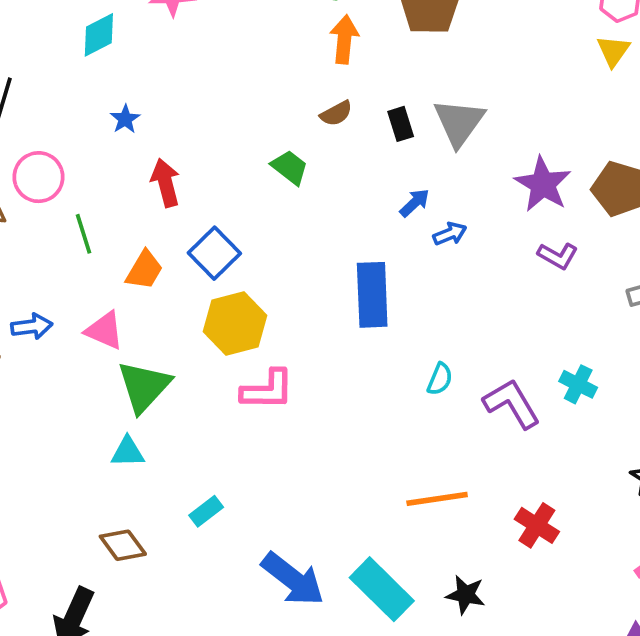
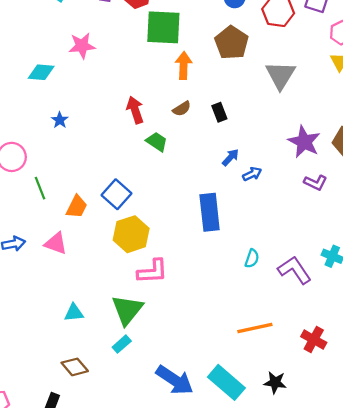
cyan diamond: (99, 35) -> (41, 72), turned 36
gray triangle: (459, 122) -> (280, 75), moved
red arrow: (165, 183) -> (135, 110), moved
green triangle: (144, 386) -> (127, 310), moved

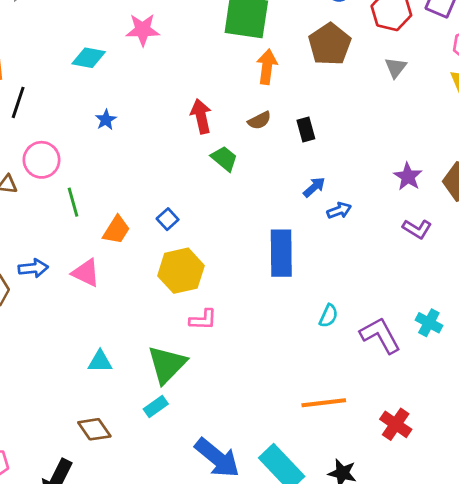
gray triangle: (280, 75) -> (396, 68), moved, size x0.6
purple star: (304, 142) -> (408, 177), size x0.7
blue square: (116, 194) -> (168, 219), size x0.6
pink L-shape: (153, 271) -> (203, 320), size x0.7

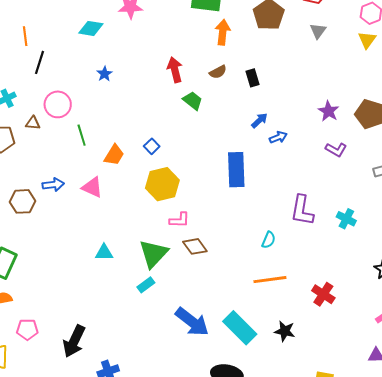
cyan semicircle: (329, 316) -> (269, 240), moved
purple L-shape: (380, 335) -> (302, 210), moved, turned -140
brown diamond: (94, 429) -> (195, 246), moved

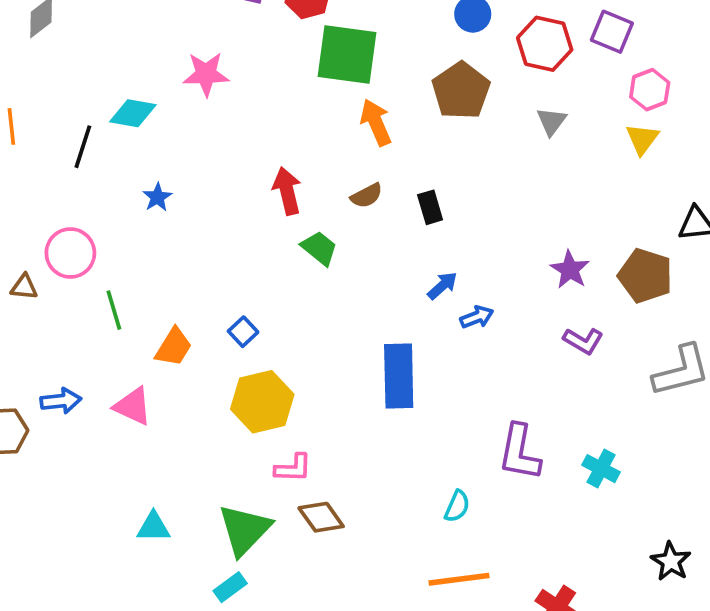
orange arrow: (223, 32) -> (376, 122), turned -30
black line: (40, 62) -> (83, 147), moved

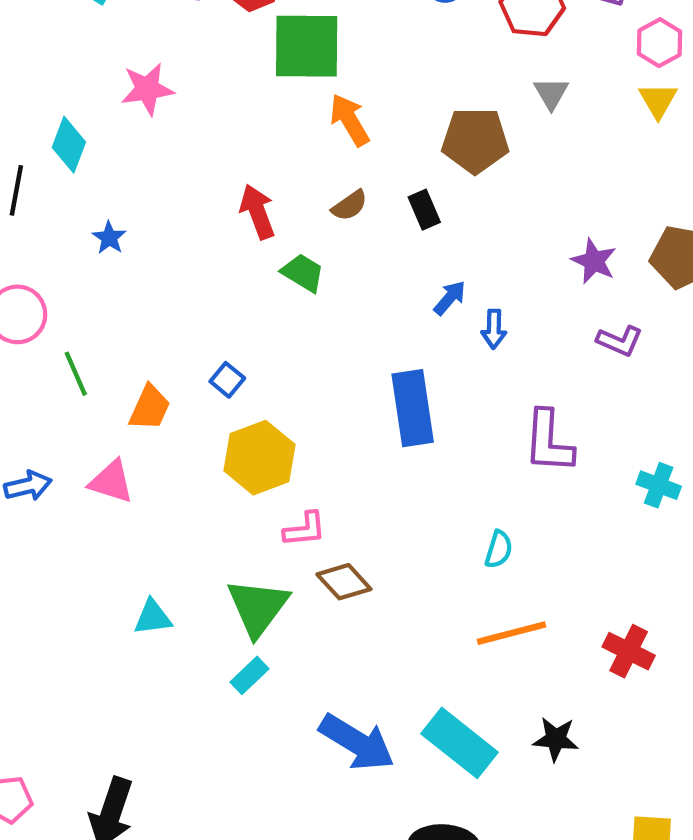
brown pentagon: (461, 91) -> (475, 140), moved, turned -30
cyan diamond: (133, 113) -> (69, 145), turned -72
blue arrow: (477, 317) -> (494, 329), turned 120
purple L-shape: (520, 452) -> (549, 442), moved

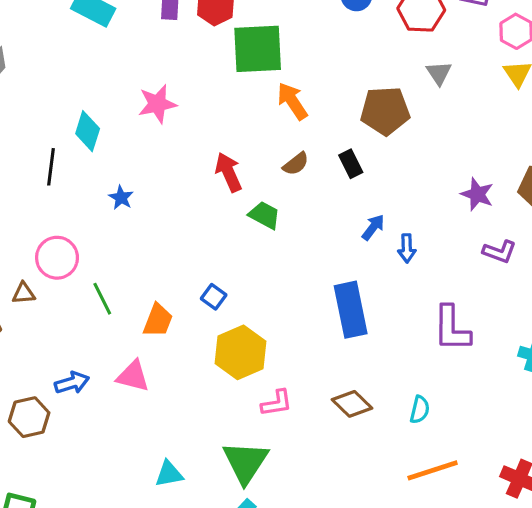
pink star: (147, 89) -> (157, 104), moved
brown diamond: (344, 582) -> (352, 404), moved

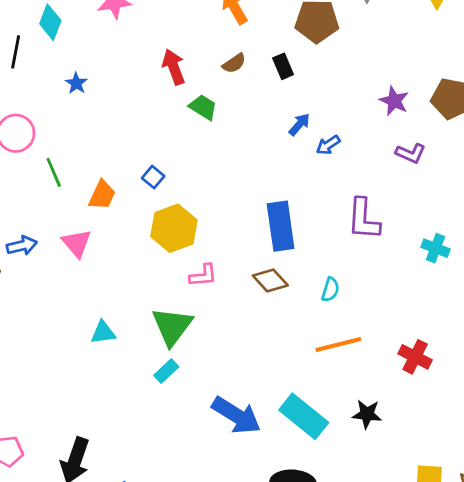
blue arrow: (407, 248) -> (328, 145), turned 55
blue rectangle: (351, 310) -> (281, 226), moved
pink triangle: (133, 376) -> (77, 243), turned 32

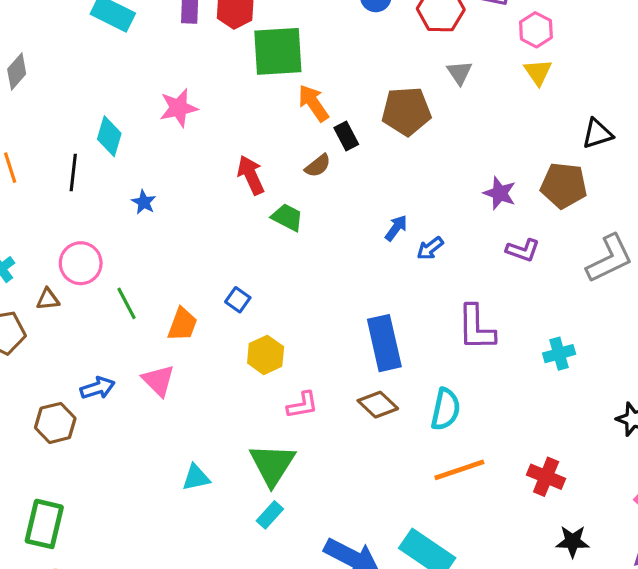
black rectangle: (283, 66) -> (346, 136), moved
yellow hexagon: (174, 228) -> (266, 355), size x0.7
cyan cross: (436, 248) -> (559, 354), turned -32
cyan semicircle: (330, 290) -> (446, 409), size x1.5
black star: (367, 414) -> (573, 541), moved

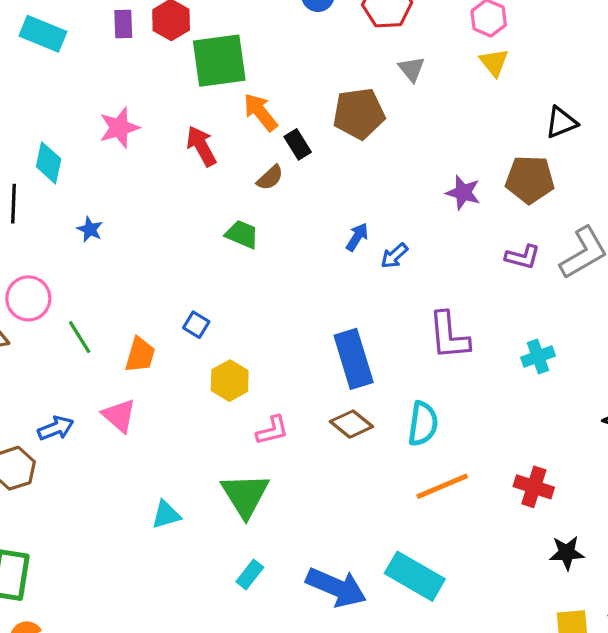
red arrow: (251, 175) -> (201, 146), moved
purple L-shape: (523, 250) -> (523, 257), moved
cyan rectangle: (270, 515) -> (250, 574), moved

